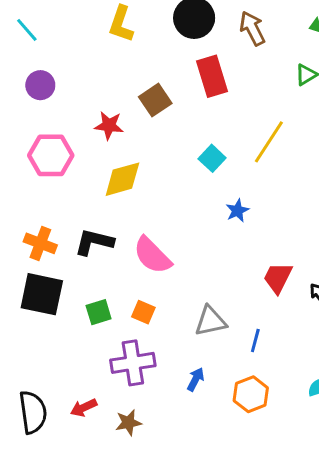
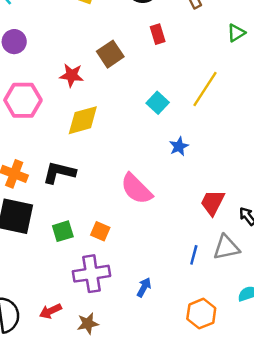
red rectangle: (212, 76) -> (158, 34), size x0.6
pink semicircle: (152, 255) -> (136, 189), moved
gray triangle: (211, 321) -> (226, 247), moved
orange hexagon: (251, 394) -> (201, 314), moved

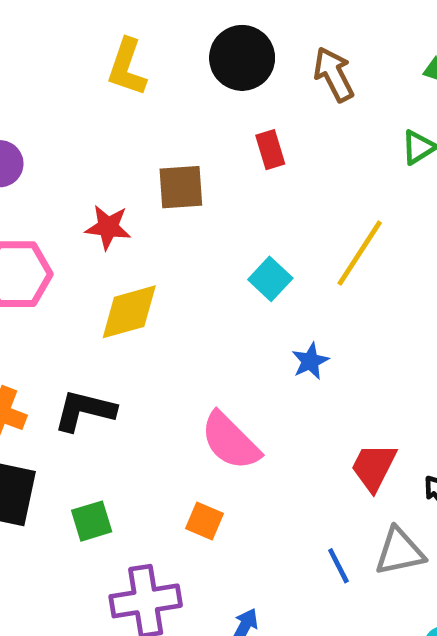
brown square: (110, 54) -> (181, 187), turned 30
orange square: (100, 231) -> (204, 521), moved
blue line: (194, 255) -> (338, 566), turned -42

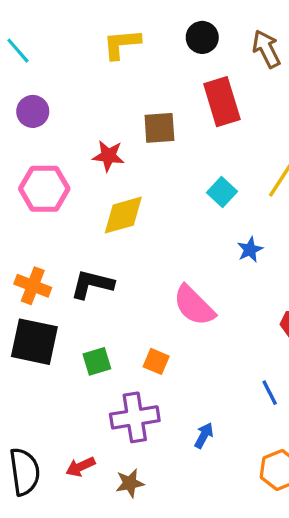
black circle: (242, 58) -> (202, 37), size x0.7
yellow L-shape: (127, 67) -> (122, 44), turned 66
red rectangle: (270, 150) -> (222, 102), size x1.8
orange square: (204, 521) -> (156, 361), moved

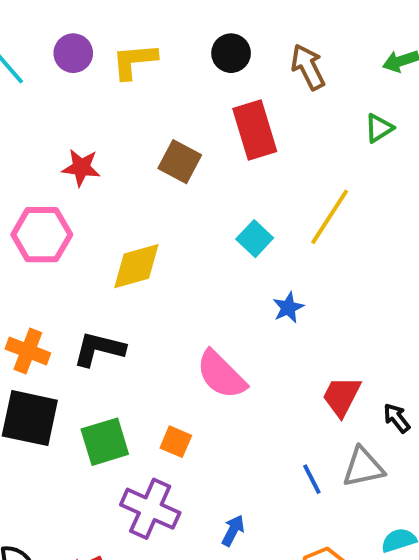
purple circle: (33, 111) -> (73, 53), moved
brown square: (159, 128) -> (180, 162), turned 32
red star: (108, 156) -> (81, 168), moved
green square: (97, 361) -> (105, 442), size x1.4
purple cross: (135, 417) -> (150, 509), turned 33

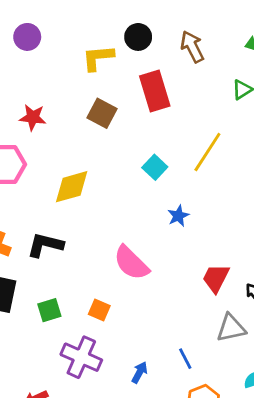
yellow L-shape: (134, 61) -> (98, 58), moved
green square: (105, 442) -> (49, 310), size x0.7
blue line: (312, 479) -> (185, 359), moved

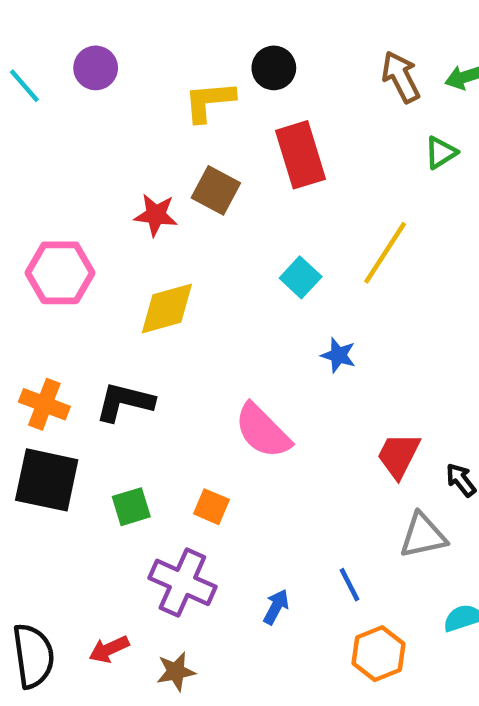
brown arrow: (192, 47) -> (401, 77), moved
red star: (33, 117) -> (156, 215), moved
blue star: (178, 216) -> (338, 355), turned -30

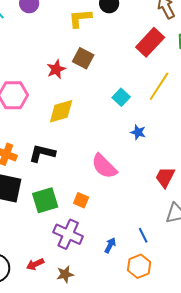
red rectangle: (301, 155) -> (150, 42), moved, turned 60
red star: (156, 215) -> (56, 69), turned -30
green square: (131, 507) -> (45, 200), size x1.5
orange hexagon: (378, 654) -> (139, 266), moved

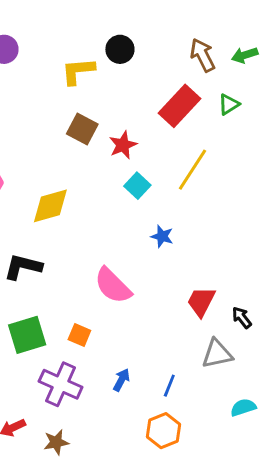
red star: (56, 69) -> (123, 145), moved
blue line: (143, 235) -> (169, 386), turned 49
blue arrow: (110, 245) -> (121, 380), moved

